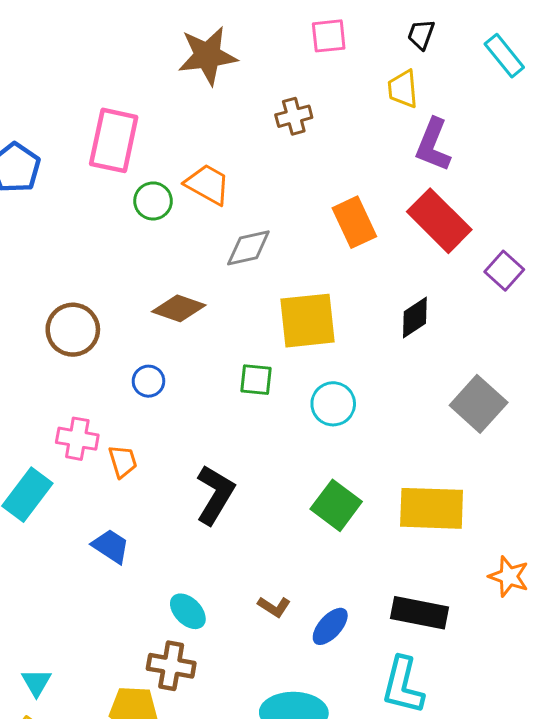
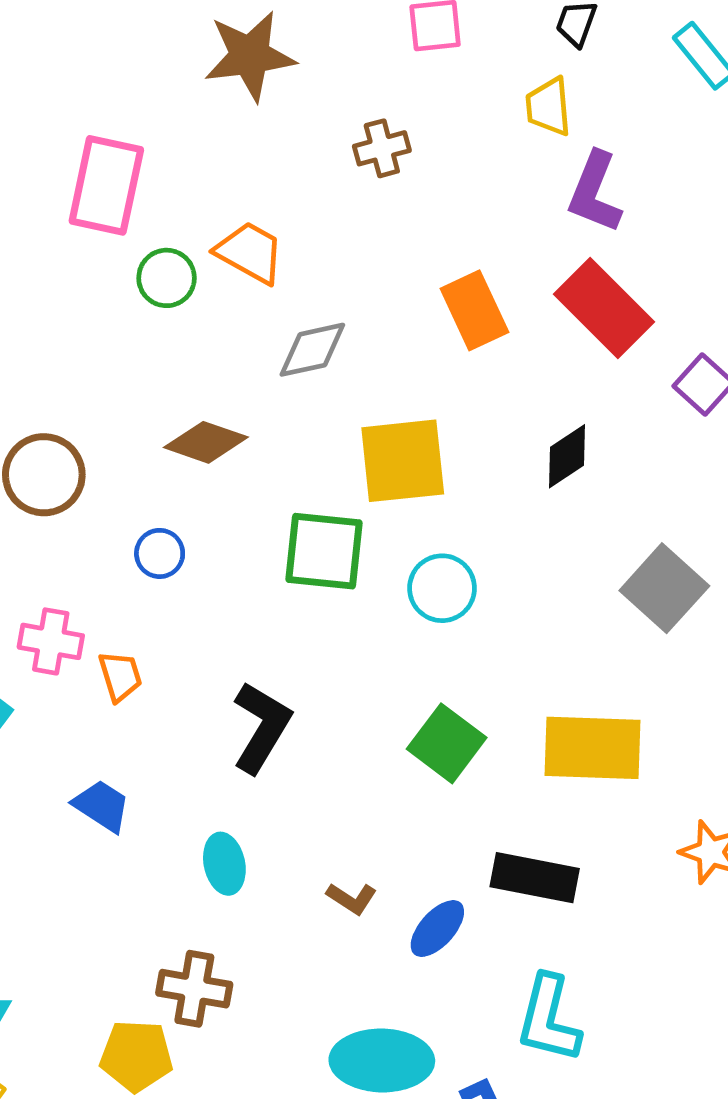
green square: (256, 380) -> (324, 551), size x1.6
cyan ellipse: (188, 611) -> (224, 864), moved, turned 33
black rectangle: (419, 613) -> (535, 878), moved

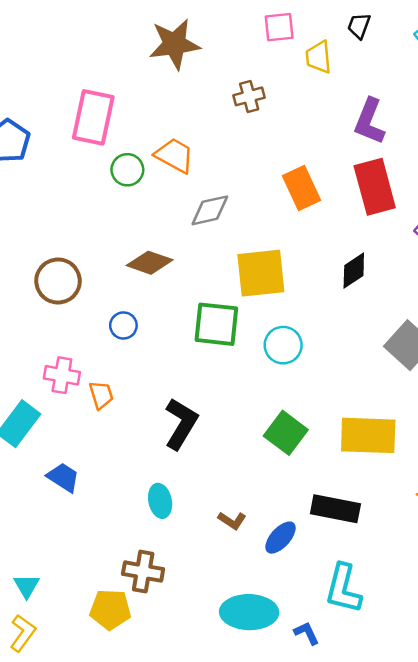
yellow trapezoid: (549, 107) -> (318, 57), moved
red rectangle: (604, 308) -> (375, 187), turned 30
blue trapezoid: (102, 806) -> (63, 477), moved

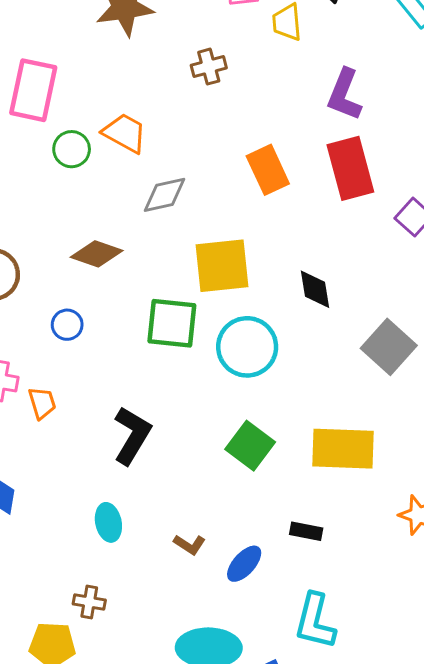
black diamond: (354, 271) -> (315, 289), moved, turned -66
cyan circle: (283, 345) -> (247, 347), size x1.4
black rectangle: (335, 509) -> (306, 531), size x0.6
brown cross: (143, 572) -> (89, 602), size x0.7

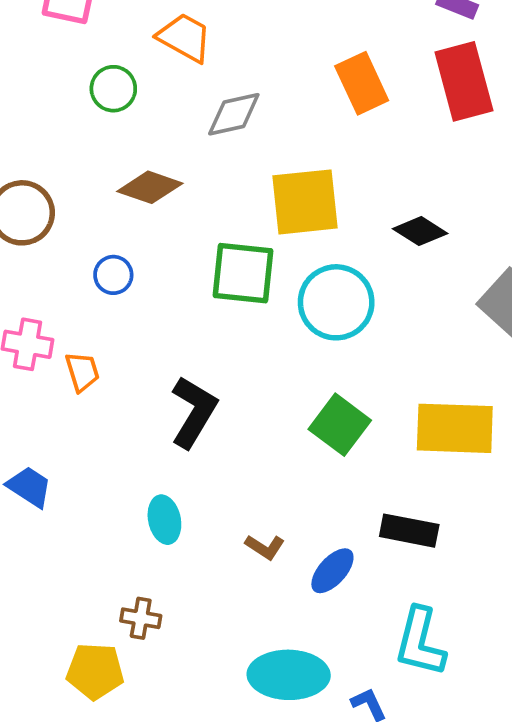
green circle: (72, 149) -> (113, 89), moved
black diamond: (315, 289) -> (420, 231), turned -48
black rectangle: (306, 531) -> (409, 531), size x1.4

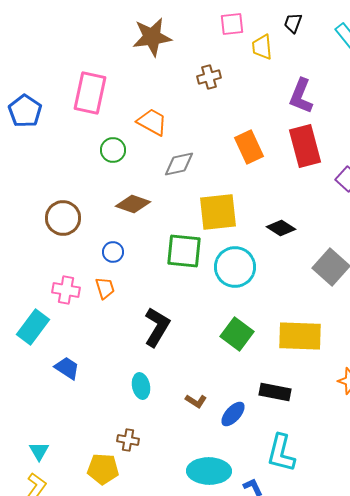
orange trapezoid: (82, 372) -> (105, 288), moved

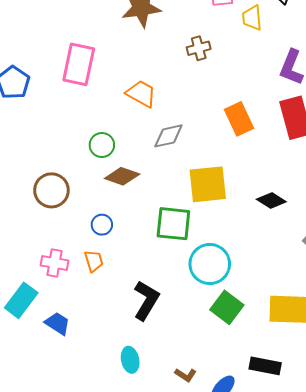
green circle: (113, 150) -> (102, 145), moved
cyan circle: (235, 267) -> (210, 264), moved
blue trapezoid: (67, 368) -> (58, 323), moved

